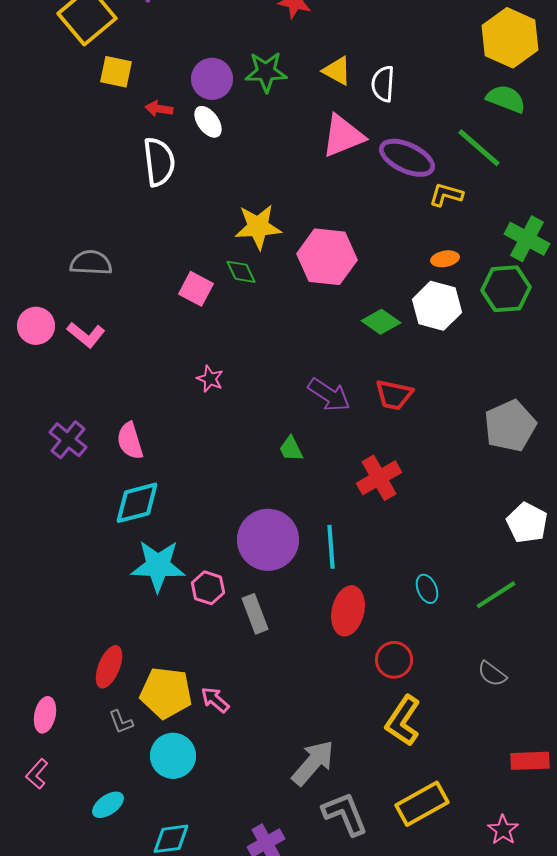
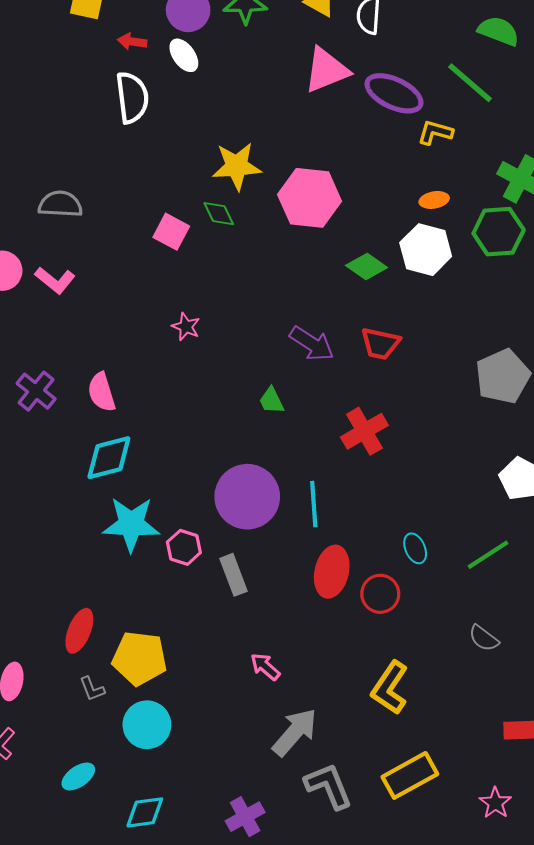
red circle: (394, 660) -> (380, 594), moved
pink arrow: (215, 700) -> (265, 667), moved

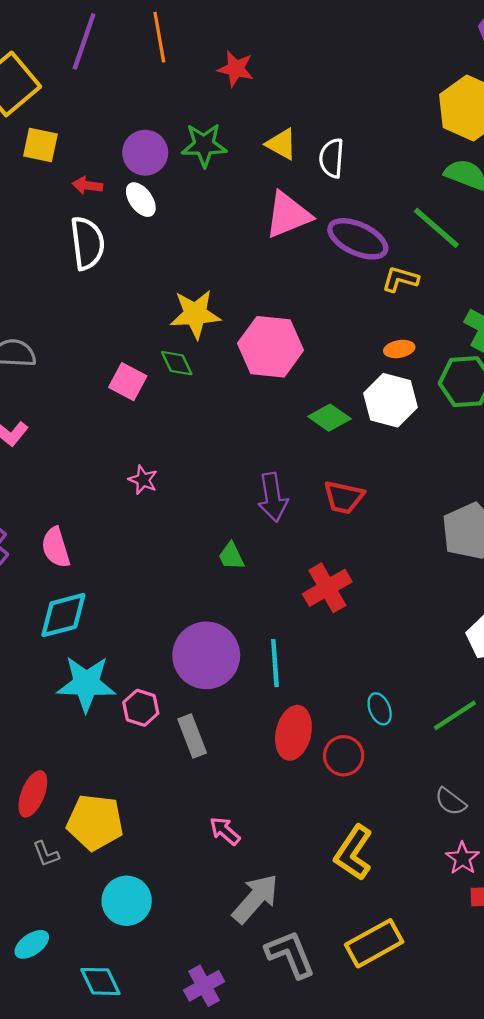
purple arrow: (312, 344) -> (273, 497), turned 48
cyan circle: (147, 725) -> (127, 901), moved
pink star: (495, 803) -> (462, 858), moved
cyan diamond: (145, 812) -> (100, 981), turned 72

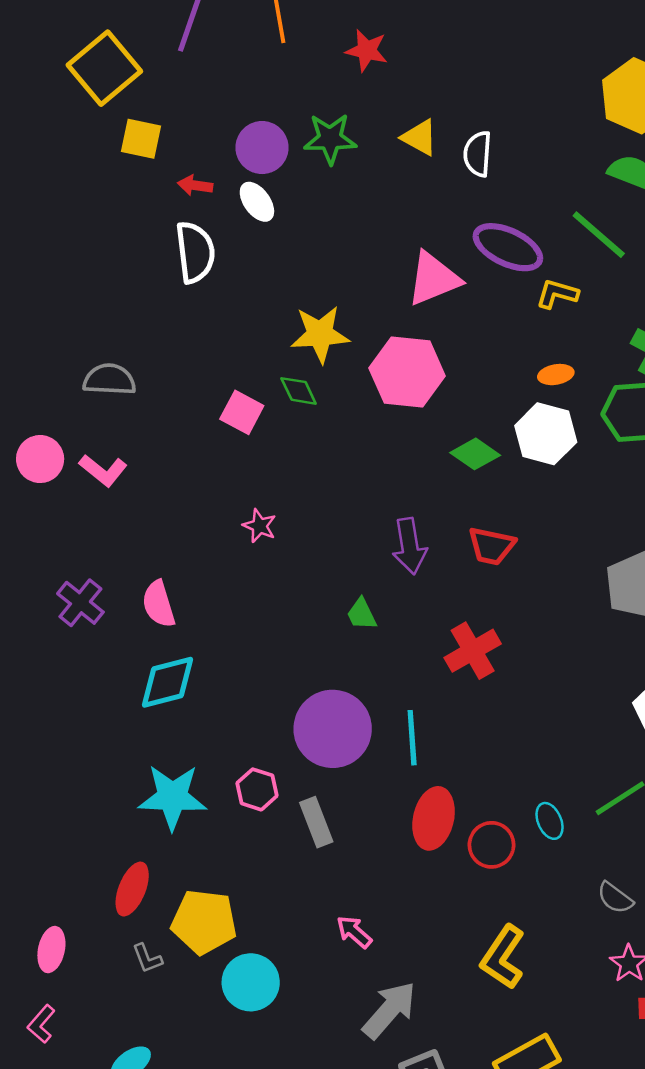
pink triangle: (288, 215) -> (434, 279), moved
cyan star: (86, 684) -> (172, 797), moved
cyan ellipse: (380, 709) -> (550, 821), moved
cyan circle: (127, 901) -> (251, 982), moved

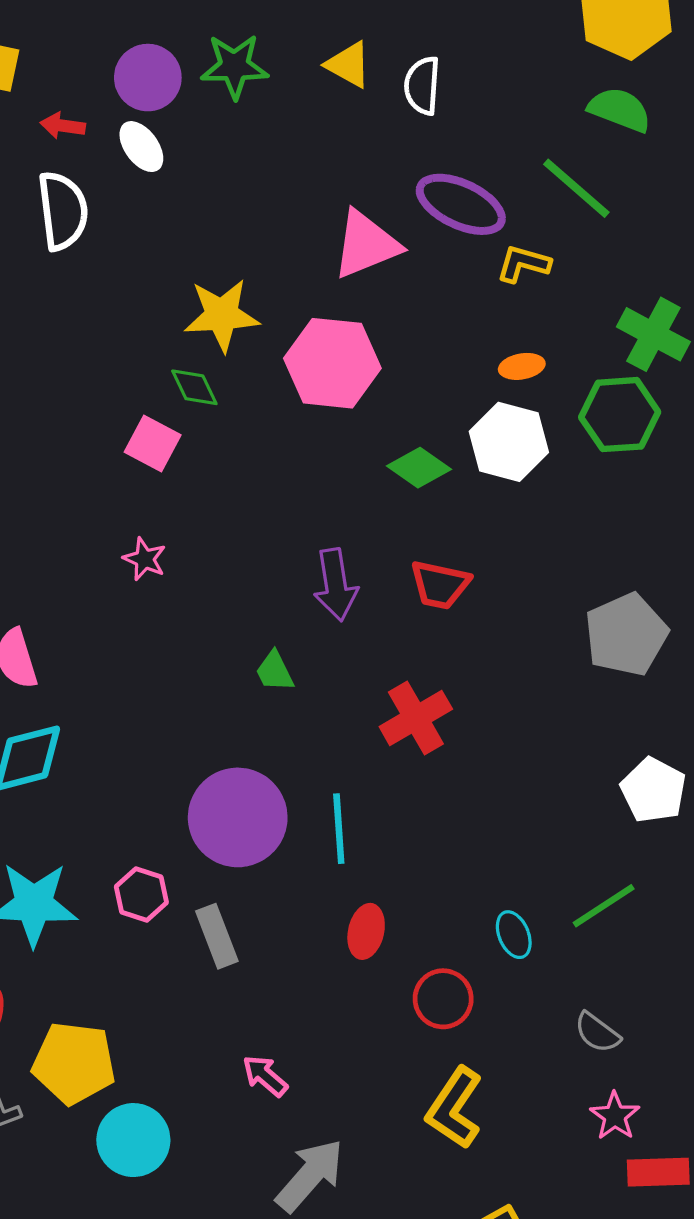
pink square: (242, 412) -> (153, 443), moved
red ellipse: (434, 818) -> (366, 931), size x0.7
red circle: (492, 845) -> (443, 999), moved

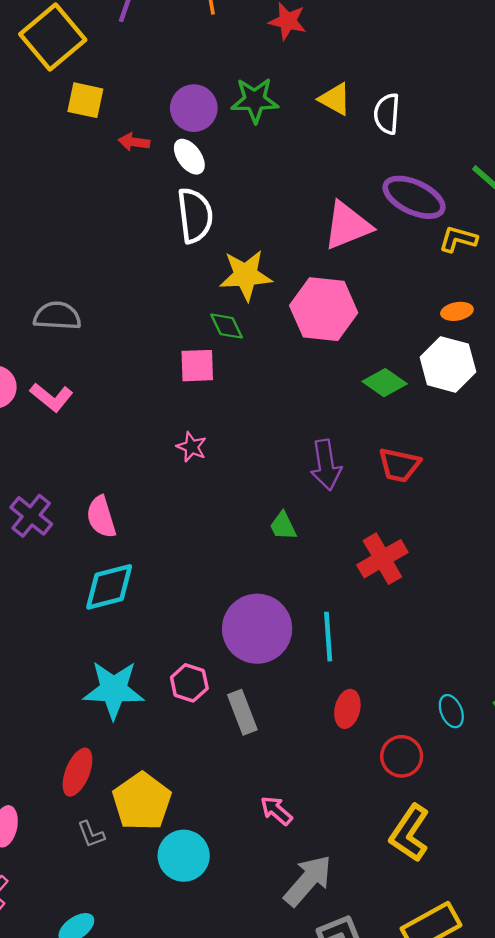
white semicircle: (63, 211) -> (195, 215), moved
pink square: (153, 443) -> (197, 366), turned -30
yellow pentagon: (74, 1063) -> (142, 801), turned 30

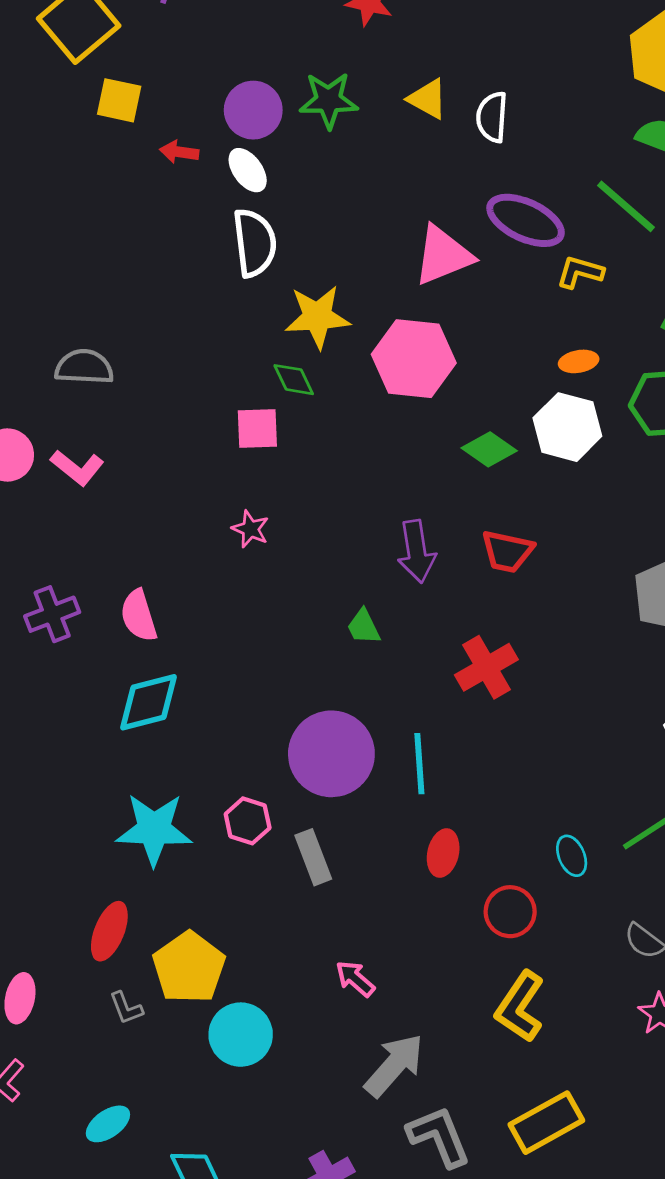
purple cross: (31, 516) -> (52, 614), turned 30

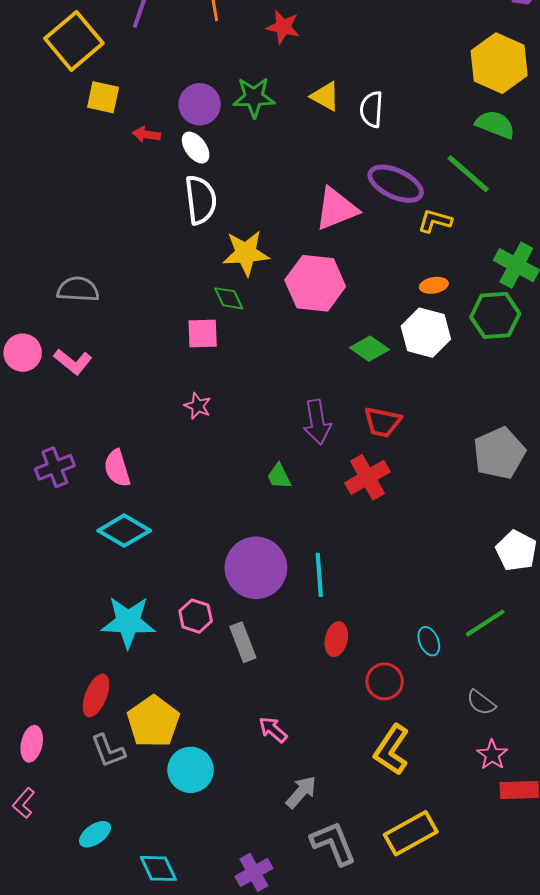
red cross: (486, 667) -> (367, 477), moved
cyan diamond: (148, 702) -> (124, 531), turned 45
gray L-shape: (126, 1008) -> (108, 751), size x1.4
gray arrow: (394, 1065) -> (301, 792), size x0.7

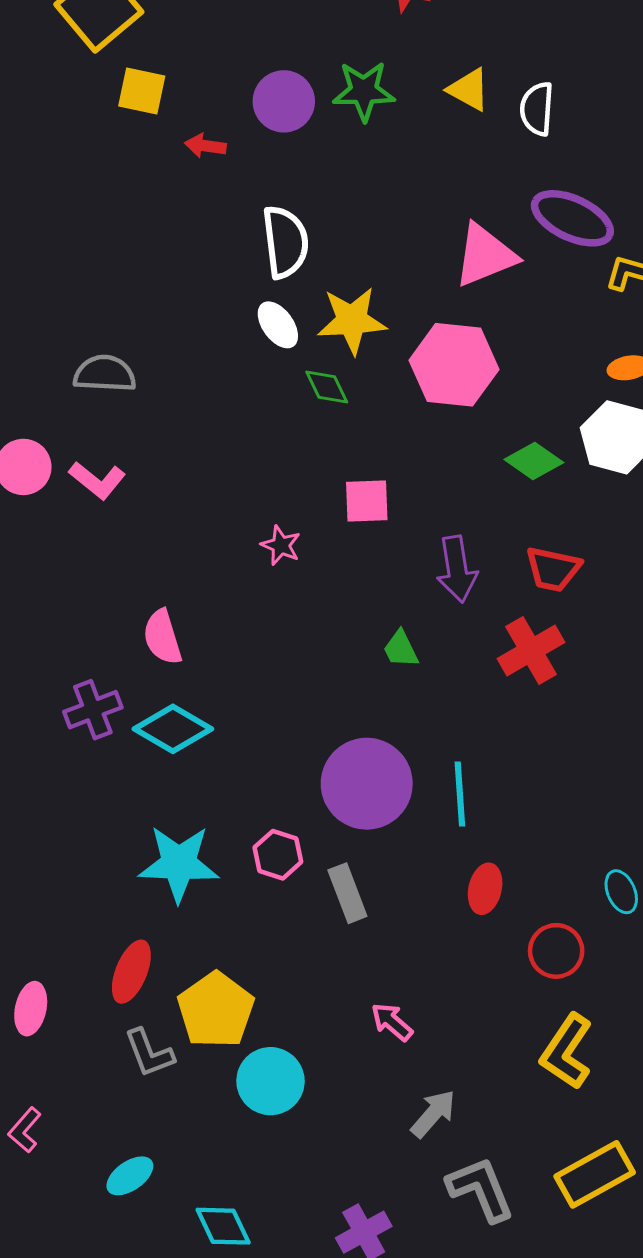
white ellipse: (196, 148) -> (278, 325), moved
pink square: (203, 334) -> (367, 501), moved
purple cross: (55, 467) -> (93, 710), moved
pink ellipse: (32, 744) -> (31, 1009), moved

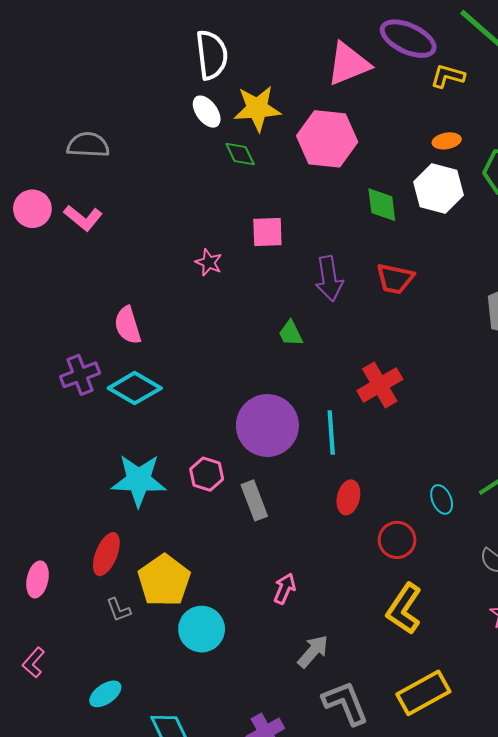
green diamond: (534, 461) -> (382, 205), turned 48
red cross: (531, 650) -> (380, 385), moved
pink arrow: (392, 1022) -> (285, 589), turned 72
gray L-shape: (149, 1053) -> (119, 610), size x0.7

